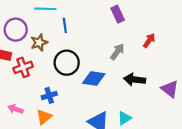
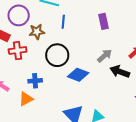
purple rectangle: (118, 14) -> (104, 21), moved
black arrow: (135, 80) -> (120, 72), moved

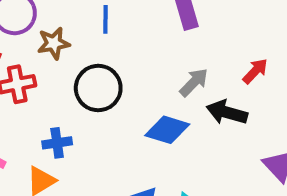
blue diamond: (78, 75) -> (167, 130), moved

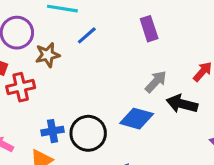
blue line: (105, 19) -> (87, 35), turned 50
black circle: (98, 88) -> (88, 133), moved

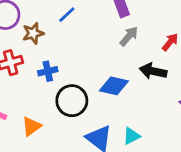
gray arrow: (156, 82) -> (129, 36), moved
blue cross: (52, 131) -> (48, 71), moved

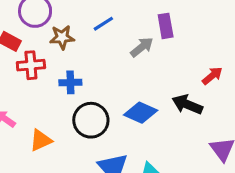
gray arrow: (129, 36) -> (142, 47), moved

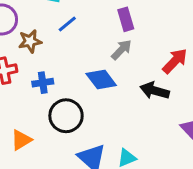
gray arrow: (142, 47) -> (121, 50), moved
red arrow: (212, 76) -> (175, 61), size x1.4
blue diamond: (141, 113) -> (101, 79), moved, turned 36

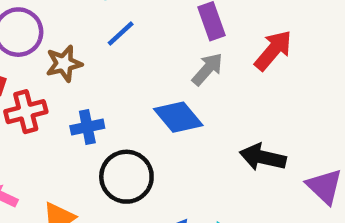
red arrow: (175, 61) -> (273, 50), moved
black arrow: (155, 91) -> (263, 157), moved

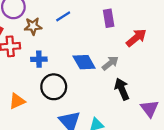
gray arrow: (207, 69) -> (110, 63), moved
black arrow: (263, 157) -> (122, 89), turned 45

